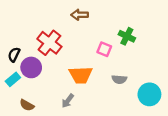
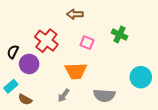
pink square: (104, 49) -> (87, 43), moved
cyan rectangle: (13, 79) -> (11, 86), moved
gray semicircle: (119, 79) -> (104, 95), moved, size x1.5
cyan circle: (149, 94) -> (141, 77), moved

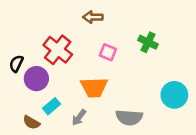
cyan rectangle: (11, 86) -> (51, 106), moved

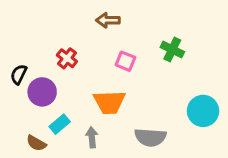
red cross: (58, 50) -> (67, 58), size x0.6
gray arrow: (79, 117) -> (92, 137), turned 138

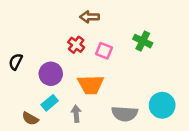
red cross: (67, 58) -> (76, 45), moved
purple circle: (42, 92) -> (51, 74), moved
cyan circle: (203, 111) -> (162, 105), moved

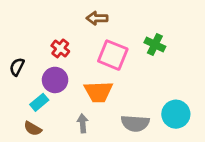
red cross: (76, 45) -> (60, 48), moved
pink square: (104, 51) -> (113, 55), size x1.6
cyan rectangle: (50, 103) -> (39, 102), moved

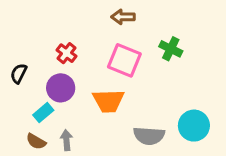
brown arrow: (97, 18) -> (123, 17), moved
gray arrow: (83, 123) -> (66, 140), moved

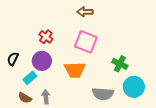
green cross: (171, 49) -> (120, 64), moved
black semicircle: (19, 73) -> (13, 59), moved

